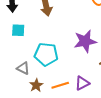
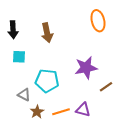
purple triangle: (82, 83) -> (83, 110), turned 42

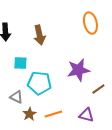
cyan square: (19, 57) -> (20, 63), moved
purple triangle: (83, 110) -> (86, 115), moved

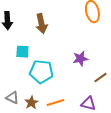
purple star: (78, 70) -> (80, 59), size x0.7
gray triangle: (16, 97) -> (12, 98), moved

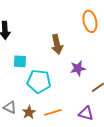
brown arrow: (41, 24) -> (57, 44), moved

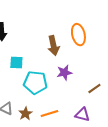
orange ellipse: (90, 21) -> (78, 35), moved
purple star: (78, 68) -> (64, 73), moved

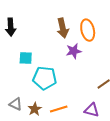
brown arrow: (53, 46) -> (63, 28), moved
purple star: (64, 73) -> (74, 51), moved

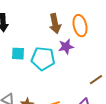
cyan pentagon: (45, 78) -> (43, 59), moved

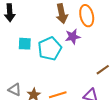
cyan pentagon: (43, 59) -> (50, 49), turned -30

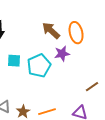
brown arrow: (62, 14) -> (51, 31), turned 144

